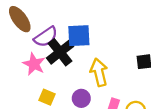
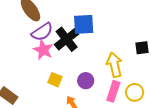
purple semicircle: (46, 37) -> (42, 32), moved
yellow arrow: (99, 72) -> (114, 65), moved

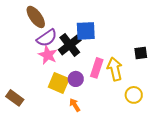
yellow square: (55, 80) -> (59, 83), size x1.5
purple circle: (86, 81) -> (76, 79), moved
pink rectangle: (113, 91) -> (97, 68), moved

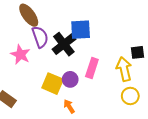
purple semicircle: (47, 38) -> (40, 37), turned -75
pink star: (48, 55) -> (20, 55), moved
yellow arrow: (115, 69) -> (124, 69), moved

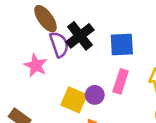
blue square: (81, 30) -> (122, 44), moved
black cross: (64, 44) -> (80, 36), moved

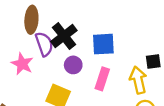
brown ellipse: (46, 19) -> (31, 20), turned 40
purple circle: (95, 95) -> (73, 65), moved

